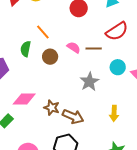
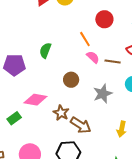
orange line: (43, 32) -> (85, 39), moved
brown circle: (50, 57) -> (71, 80), moved

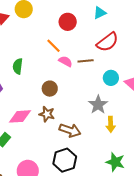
gray star: (103, 94) -> (98, 105), moved
brown star: (61, 113) -> (47, 114), moved

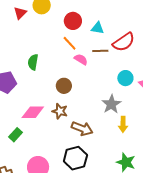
cyan triangle: (100, 13) -> (98, 28), moved, turned 32
red circle: (68, 22) -> (73, 21), moved
brown line: (86, 61) -> (100, 51), moved

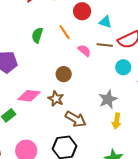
orange line: (70, 43) -> (65, 32), moved
green semicircle: (33, 62) -> (37, 35), moved
cyan circle: (125, 78) -> (123, 67), moved

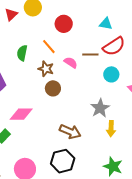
cyan triangle: (105, 22) -> (106, 24), moved
brown star: (56, 99) -> (46, 69), moved

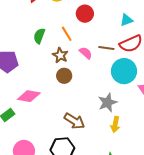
cyan triangle: (106, 24) -> (126, 20), turned -40
cyan circle: (111, 74) -> (124, 71), size x1.6

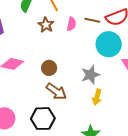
pink semicircle: (86, 53) -> (71, 24), turned 56
brown circle: (64, 76) -> (49, 68), moved

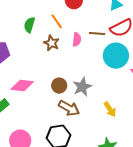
gray star: (90, 75) -> (82, 87), moved
yellow arrow: (97, 97) -> (110, 109), turned -42

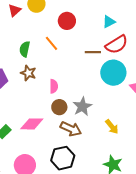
pink semicircle: (77, 39) -> (54, 86), moved
brown star: (51, 43) -> (28, 73), moved
pink diamond: (22, 86) -> (32, 124), moved

